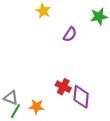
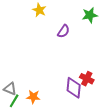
red cross: (63, 87) -> (87, 79), moved

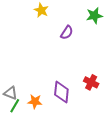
purple diamond: (74, 88) -> (61, 92), moved

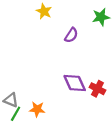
purple diamond: (61, 92) -> (75, 83), moved, turned -30

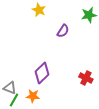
purple diamond: (75, 83) -> (42, 73), moved, turned 70

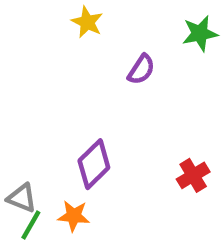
red cross: (86, 78) -> (193, 175), turned 32

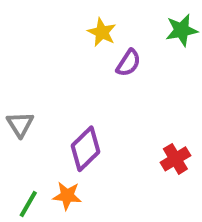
yellow star: (87, 22) -> (102, 32), moved
gray triangle: (22, 198) -> (20, 124), moved, turned 36

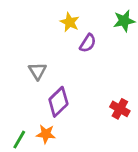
gray triangle: (20, 124) -> (37, 71), moved
red cross: (175, 159) -> (120, 109), turned -30

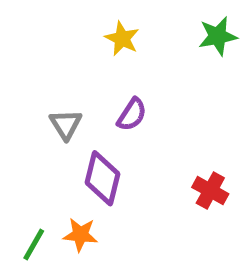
purple semicircle: (88, 43) -> (132, 115), moved
purple diamond: (58, 102) -> (102, 178), turned -32

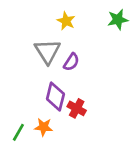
gray triangle: (66, 124) -> (48, 51), moved, size x1.5
red cross: (210, 191) -> (77, 108), moved

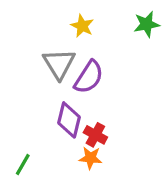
purple semicircle: (71, 62) -> (89, 77), size x1.5
orange star: (44, 127) -> (90, 158), moved

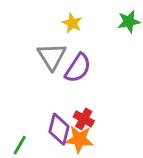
purple diamond: (69, 120) -> (59, 129), moved
orange star: (90, 158) -> (79, 139), size x1.4

